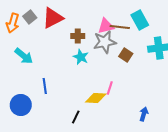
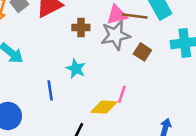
cyan star: (81, 57) -> (76, 69), moved
blue line: (45, 86) -> (50, 90), moved

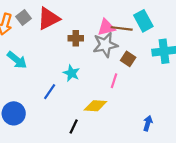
blue line: (50, 90) -> (50, 92), turned 42
pink line: (122, 94) -> (114, 81), moved

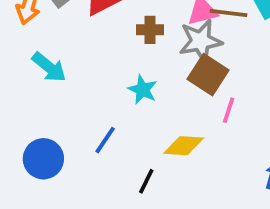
brown square: (128, 59) -> (208, 75), moved, size x1.5
pink line: (114, 81) -> (229, 110), moved
blue line: (50, 92) -> (105, 140), moved

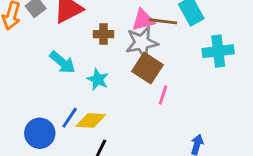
cyan arrow: (49, 67) -> (62, 62), moved
yellow diamond: (184, 146) -> (91, 120), moved
blue circle: (43, 159) -> (40, 133), moved

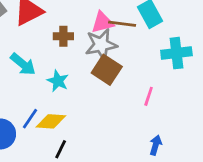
pink line: (163, 95) -> (149, 96), moved

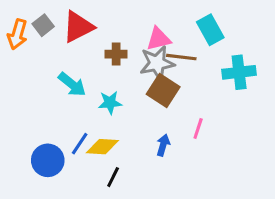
brown line: (122, 24) -> (181, 57), moved
cyan star: (58, 81) -> (110, 103), turned -30
pink line: (149, 96) -> (198, 128), moved
blue arrow: (156, 145) -> (163, 145), moved

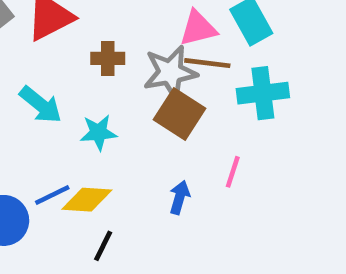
pink triangle: (159, 39) -> (198, 28), moved
cyan cross: (239, 72) -> (263, 93), moved
blue line: (80, 144) -> (52, 195), turned 30

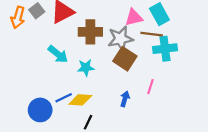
brown cross: (108, 58) -> (90, 32), size x1.5
brown line: (207, 63) -> (152, 34), moved

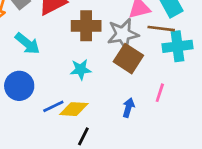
cyan arrow: (58, 54) -> (27, 44), moved
blue circle: (40, 110) -> (19, 86), moved

